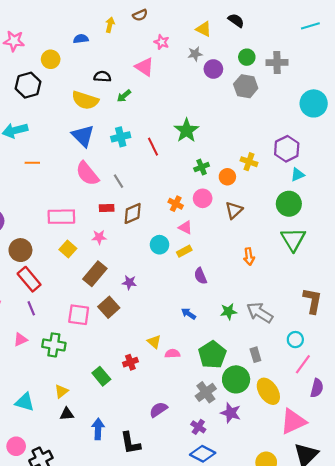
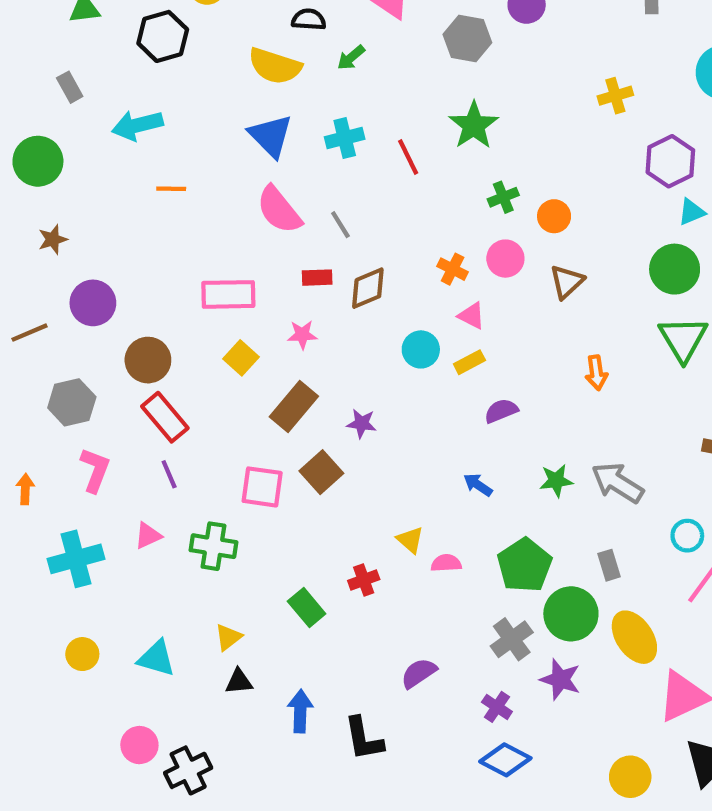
gray hexagon: (246, 86) -> (467, 39), moved
yellow cross: (249, 162) -> (615, 96), moved, turned -35
purple semicircle: (200, 276) -> (501, 411), turned 91

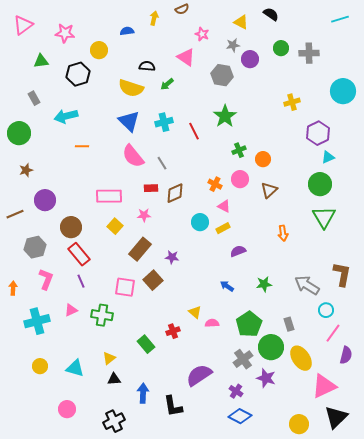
gray arrow: (618, 483) -> (307, 285), moved
purple semicircle: (419, 673) -> (199, 375), size x1.5
black cross: (188, 770) -> (114, 421), moved

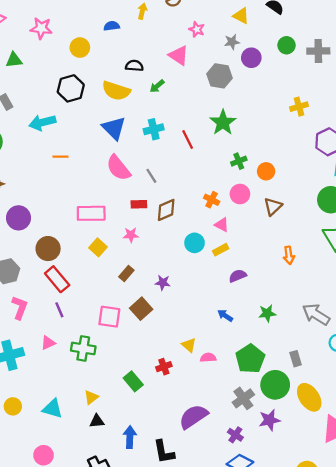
black hexagon: (78, 74) -> (71, 88), moved
brown rectangle: (140, 249) -> (126, 274), size x0.6
purple star: (266, 378) -> (269, 420), turned -30

